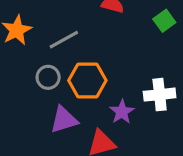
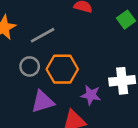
purple star: (122, 112) -> (91, 95), turned -30

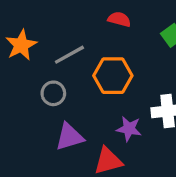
orange hexagon: (62, 69) -> (113, 76), moved

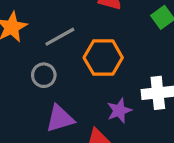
purple star: (129, 129) -> (119, 111), turned -30

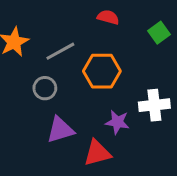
purple star: (119, 111) -> (117, 122), turned 30

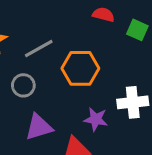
red semicircle: (108, 17) -> (103, 15), moved
green square: (159, 33) -> (137, 30), turned -30

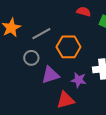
purple triangle: (39, 127) -> (50, 75), moved

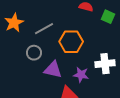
purple triangle: (50, 75) -> (53, 70), turned 30

